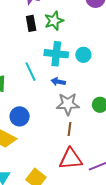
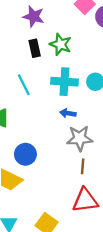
green star: (54, 21) -> (60, 44), turned -30
cyan line: (30, 72) -> (24, 85), moved

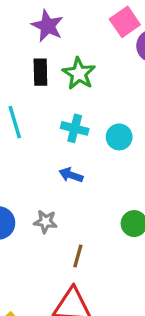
cyan cross: (64, 82) -> (75, 128), size x0.7
gray star: (80, 138) -> (45, 222), moved, size x0.6

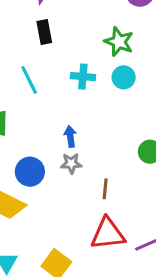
green star: (79, 74) -> (119, 42), moved
blue arrow: (71, 175) -> (70, 136), moved, turned 72

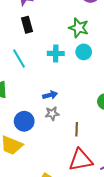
blue arrow: (70, 136) -> (50, 95), turned 88

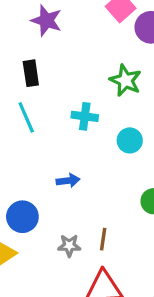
black rectangle: (27, 25) -> (31, 73), moved
cyan circle: (84, 52) -> (130, 140), moved
gray star: (52, 114) -> (69, 246), moved

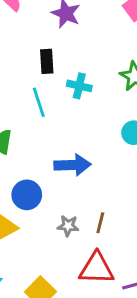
cyan cross: (85, 116) -> (79, 86), moved
blue arrow: (68, 181) -> (72, 165), size x1.6

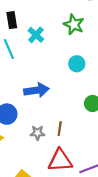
cyan cross: (79, 86) -> (36, 35), turned 35

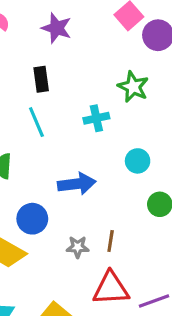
cyan cross: (36, 35) -> (96, 118), moved, turned 35
cyan circle: (77, 64) -> (138, 161), moved

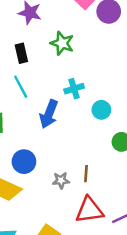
green star: (133, 87) -> (62, 43), moved
cyan cross: (96, 118) -> (74, 89), moved
blue arrow: (77, 184) -> (49, 114), moved, turned 124

